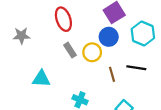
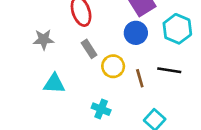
gray star: (21, 36) -> (44, 40), moved
yellow circle: (92, 52) -> (113, 66), moved

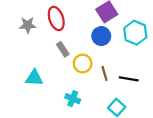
gray star: (44, 40) -> (28, 25), moved
black line: (169, 70) -> (129, 79), moved

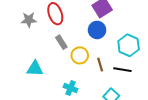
cyan hexagon: (135, 33) -> (129, 45), moved

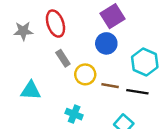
brown line: (100, 65) -> (110, 86), turned -64

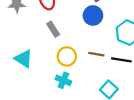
yellow circle: (85, 74) -> (67, 56), moved
cyan triangle: (31, 91) -> (24, 59), turned 30

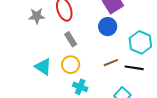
brown line: (96, 54) -> (111, 63), turned -32
yellow circle: (67, 56) -> (71, 65), moved

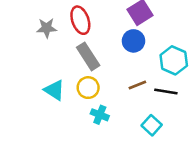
gray rectangle: (71, 39) -> (88, 56), size x1.5

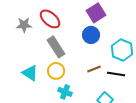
red ellipse: (80, 20) -> (50, 19), turned -30

